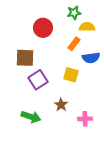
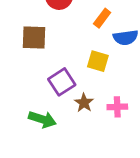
purple square: (38, 80) -> (62, 82), moved
pink cross: (85, 119) -> (117, 107), moved

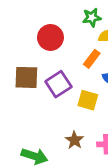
purple square: (62, 82) -> (58, 84), moved

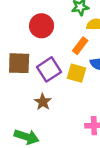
yellow square: (88, 100) -> (76, 73), moved
brown star: (74, 140) -> (43, 102), moved

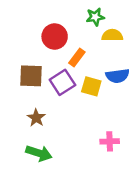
orange rectangle: (80, 46) -> (77, 57), moved
brown star: (43, 102) -> (36, 118), moved

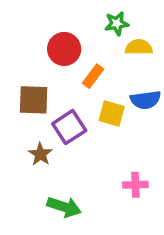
purple square: (62, 82) -> (69, 127), moved
green arrow: (39, 153) -> (64, 207), moved

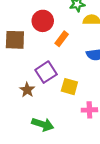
brown square: (34, 100) -> (15, 40), moved
yellow square: (112, 113) -> (69, 87), moved

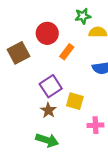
brown square: (15, 40) -> (18, 53), turned -30
brown star: (27, 90) -> (48, 110), moved

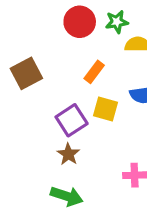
red circle: (47, 33) -> (80, 22), moved
yellow square: (75, 101) -> (105, 109), moved

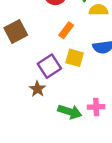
brown star: (68, 154) -> (37, 89), moved
green arrow: (67, 196) -> (70, 112), moved

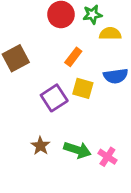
brown star: (37, 89) -> (40, 146), moved
pink cross: (96, 107) -> (107, 157), moved, turned 35

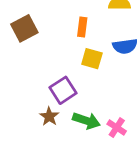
orange rectangle: (73, 57) -> (82, 27), turned -30
purple square: (54, 98) -> (63, 90), moved

